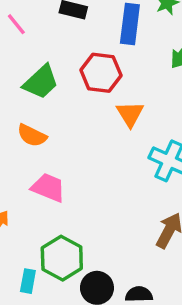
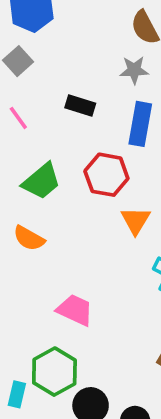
pink trapezoid: (48, 188) -> (75, 310), moved

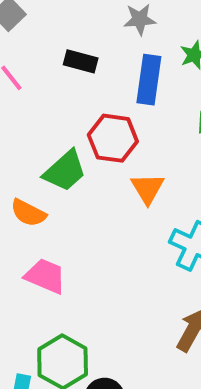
green trapezoid: (42, 181) -> (65, 171), moved
pink trapezoid: (75, 310) -> (45, 276), moved

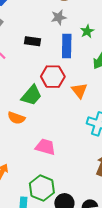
orange triangle: (148, 188) -> (79, 91), moved
pink trapezoid: (45, 276) -> (45, 147), moved

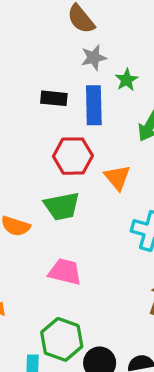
gray star: (59, 17) -> (94, 58), moved
black rectangle: (33, 41) -> (54, 98), moved
green trapezoid: (31, 95) -> (62, 206), moved, turned 40

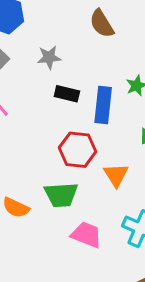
gray star: (94, 58) -> (49, 57), moved
pink trapezoid: (65, 272) -> (86, 235), moved

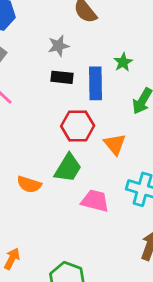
gray star: (49, 57) -> (59, 46), moved
green trapezoid: (61, 195) -> (68, 168), turned -48

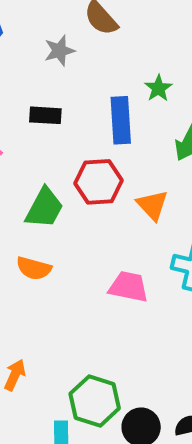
gray star: (59, 46) -> (59, 51), moved
black rectangle: (62, 77) -> (45, 115), moved
green trapezoid: (68, 168) -> (44, 208), moved

